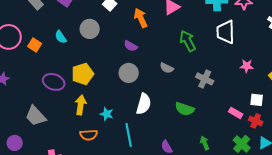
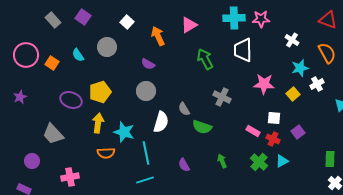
pink star: (247, 66) -> (264, 84), size x1.5
gray semicircle: (167, 68) -> (184, 109), moved, turned 32
cyan star: (107, 114) -> (124, 132), size x1.5

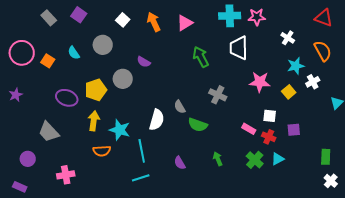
orange arrow: (158, 36) -> (154, 22), moved
gray circle: (146, 91) -> (123, 79), moved
purple square: (298, 132) -> (294, 130), turned 32

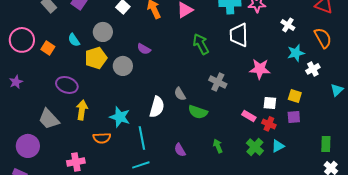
yellow pentagon: (96, 90) -> (96, 58), moved
yellow square: (289, 92) -> (295, 96), moved, turned -32
yellow arrow: (94, 121) -> (82, 110), moved
purple circle: (28, 159) -> (28, 146), size x1.5
pink cross: (66, 175) -> (76, 162), moved

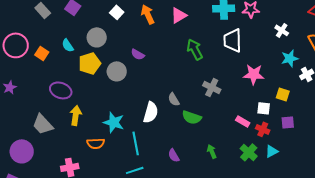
yellow square: (295, 96) -> (283, 94), moved

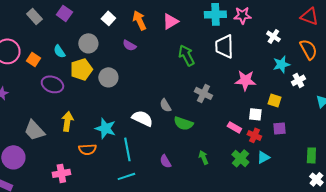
purple semicircle: (138, 54) -> (129, 45), moved
purple ellipse: (61, 90) -> (52, 84), moved
white semicircle: (151, 112) -> (142, 118), turned -80

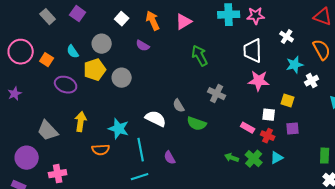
white trapezoid: (224, 46) -> (253, 51), moved
green arrow: (203, 157) -> (232, 158), moved, turned -48
purple semicircle: (165, 161) -> (170, 158), moved
pink cross: (61, 173) -> (58, 174), moved

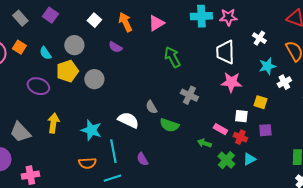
orange square: (47, 60) -> (19, 47), moved
orange semicircle: (101, 150) -> (87, 163), moved
green arrow: (232, 158) -> (204, 143), moved

